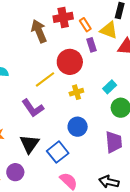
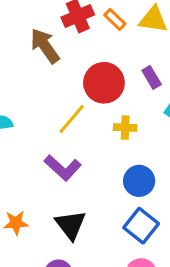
purple rectangle: (91, 45) -> (152, 77), moved
yellow cross: (76, 92) -> (125, 128), turned 32
blue square: (58, 152) -> (141, 226), moved

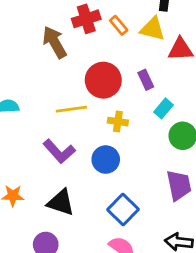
yellow line: (72, 119) -> (71, 109), turned 36
blue circle: (139, 181) -> (106, 160), moved
black triangle: (71, 225) -> (61, 202), turned -40

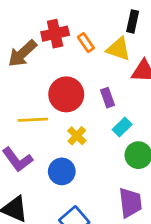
brown arrow: (55, 42) -> (22, 53), turned -108
yellow cross: (118, 122) -> (77, 136), turned 30

